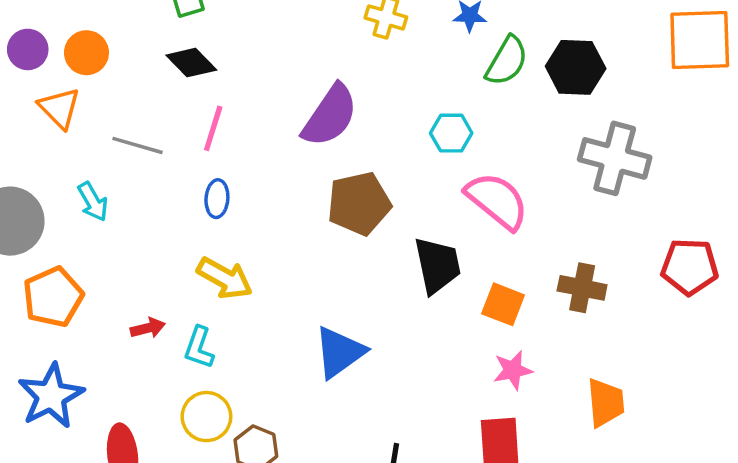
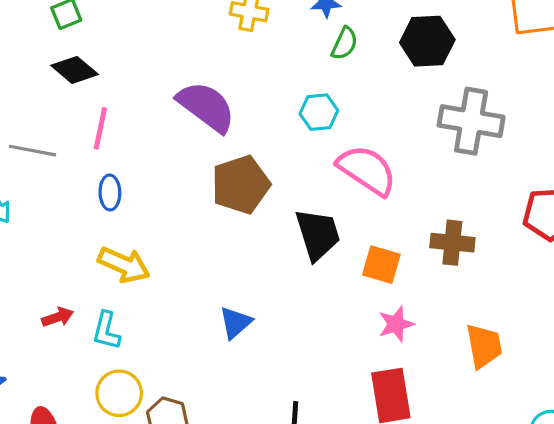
green semicircle: (507, 61) -> (345, 43), moved, size x0.7
purple semicircle: (330, 116) -> (206, 107), turned -82
blue triangle: (339, 352) -> (235, 323), size x0.7

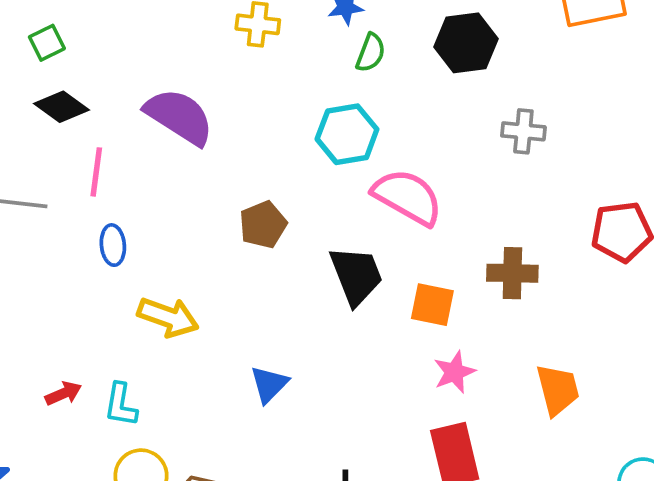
purple semicircle: (206, 107) -> (179, 117), moved
cyan hexagon: (319, 112) -> (347, 134), size x1.4
gray cross: (471, 121) -> (523, 131), size x0.6
brown pentagon: (241, 185) -> (263, 225), size x0.7
yellow arrow: (124, 265) -> (168, 317), moved

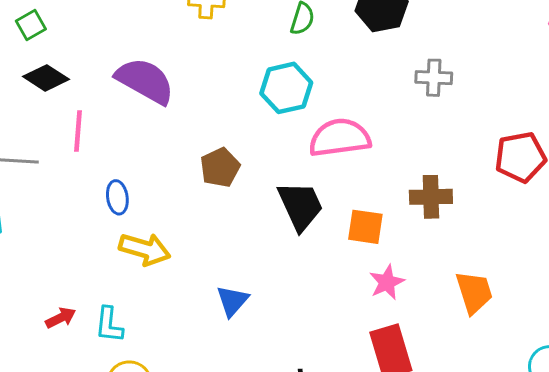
pink semicircle: (408, 197) -> (340, 138), turned -34
blue ellipse: (113, 245) -> (117, 197), moved

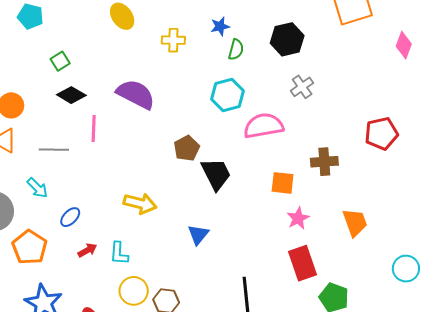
gray cross: (434, 78) -> (302, 87), moved, turned -35
blue ellipse: (117, 197) -> (70, 217), moved, turned 55
black trapezoid: (300, 206) -> (216, 174), moved

